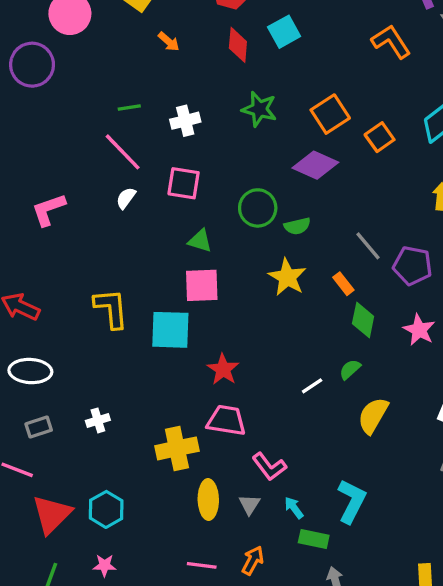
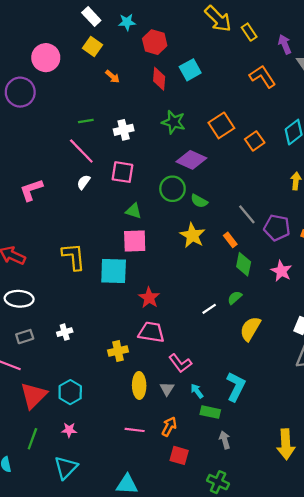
purple diamond: (315, 165) -> (191, 160), moved
green semicircle: (297, 226) -> (199, 201), turned 42
yellow cross: (177, 448) -> (118, 351), size x0.7

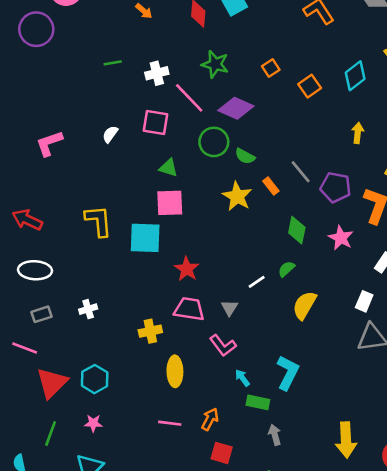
orange square: (221, 125) -> (271, 68), size x0.6
pink line: (81, 151) -> (189, 98), moved
orange rectangle: (230, 240) -> (271, 186), moved
gray triangle: (167, 389) -> (229, 308), moved

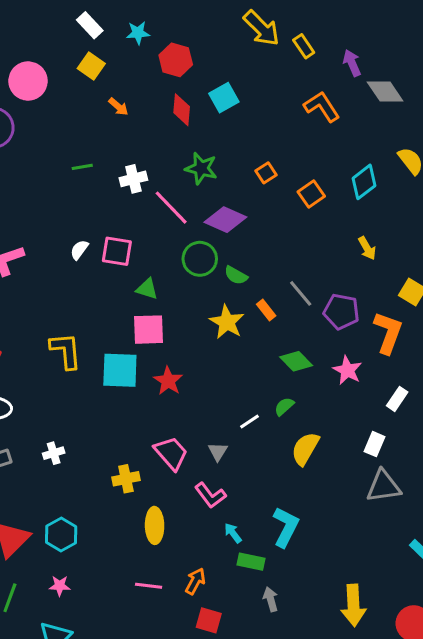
pink square: (156, 122) -> (117, 251), moved
yellow arrow: (358, 133) -> (367, 248), turned 144
green diamond: (297, 230) -> (296, 361), turned -56
red star: (187, 269) -> (168, 381), moved
pink trapezoid: (189, 309) -> (171, 453), turned 40

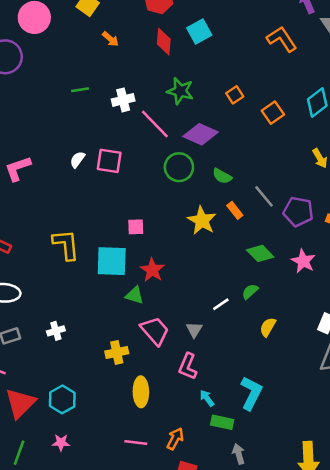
green semicircle: (236, 275) -> (222, 176), moved
green triangle: (147, 289) -> (135, 295), moved
pink square: (149, 330) -> (136, 227), size x0.6
yellow semicircle: (305, 449) -> (268, 327), size x0.7
pink L-shape: (210, 495) -> (188, 366), turned 60

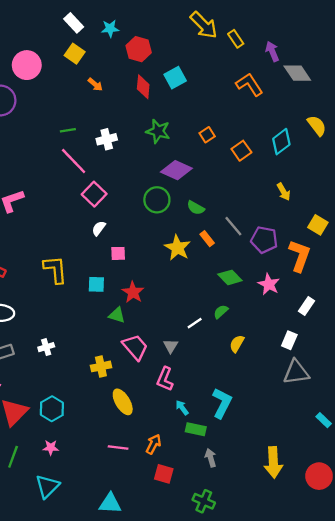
pink line: (155, 124) -> (74, 161), moved
white semicircle: (77, 160) -> (99, 228), moved
pink square: (109, 161) -> (94, 194), turned 35
cyan square: (112, 261) -> (96, 284), size x0.6
yellow ellipse: (141, 392) -> (123, 402), turned -30

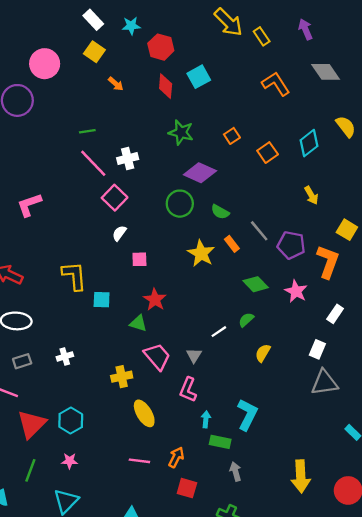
purple arrow: (272, 51) -> (305, 29), moved
white cross: (107, 139) -> (128, 159), moved
cyan square: (96, 284) -> (102, 300), moved
cyan arrow: (182, 408) -> (206, 419), turned 42

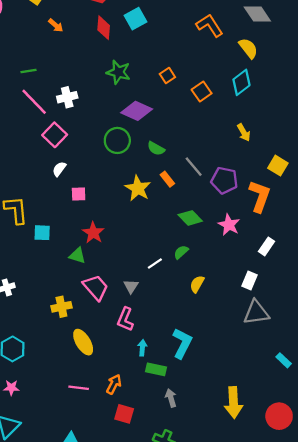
yellow semicircle: (346, 126) -> (248, 48), moved

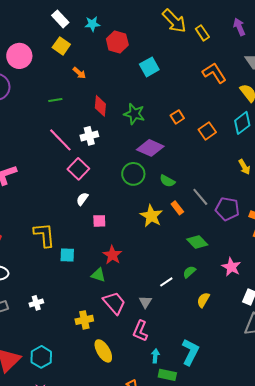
red diamond: (104, 28) -> (100, 106), moved
green line: (28, 71) -> (55, 100), moved
pink star: (229, 225) -> (231, 267), moved

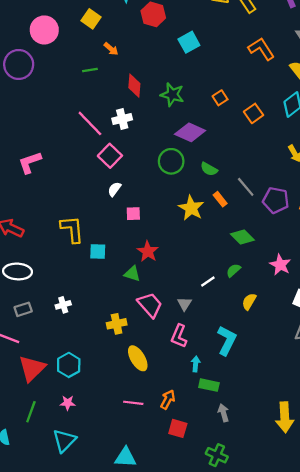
green line: (55, 100) -> (90, 70), moved
cyan L-shape: (190, 352) -> (227, 340), moved

